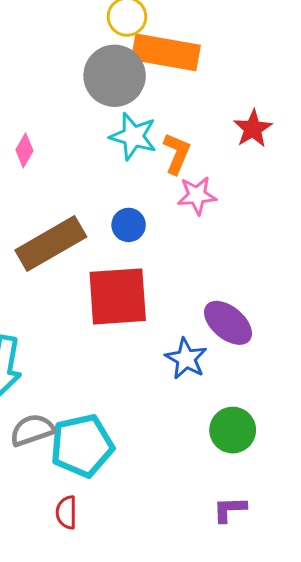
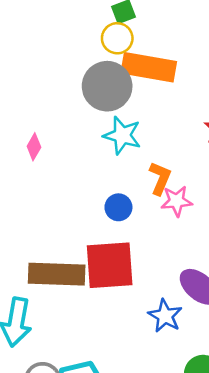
orange L-shape: (177, 153) -> (160, 178), moved
pink star: (197, 195) -> (176, 201), moved
brown rectangle: (51, 244) -> (57, 274), moved, turned 32

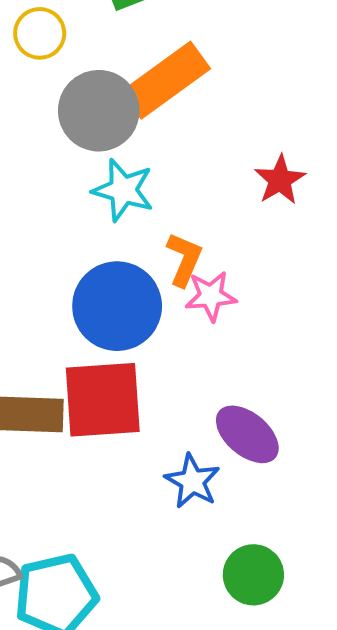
yellow circle: (117, 38) -> (40, 33), moved
orange rectangle: (149, 67) -> (166, 80), turned -46
blue circle: (118, 207) -> (117, 306), size x2.0

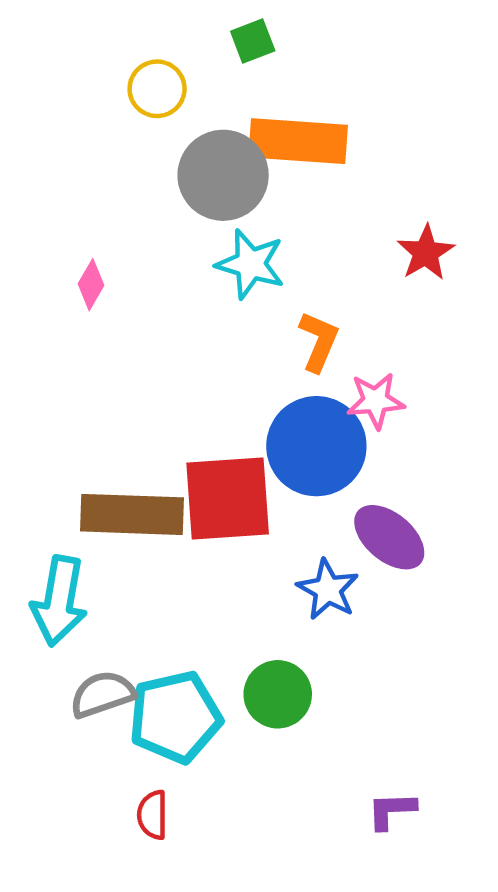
orange rectangle: (166, 80) -> (298, 141), turned 40
pink star: (211, 296) -> (376, 401), moved
blue circle: (117, 306) -> (316, 446), moved
green circle: (253, 575) -> (278, 694), moved

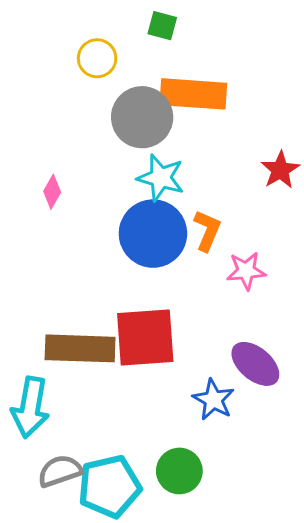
green square: (253, 41) -> (162, 26), turned 36
blue circle: (316, 446) -> (153, 234), moved

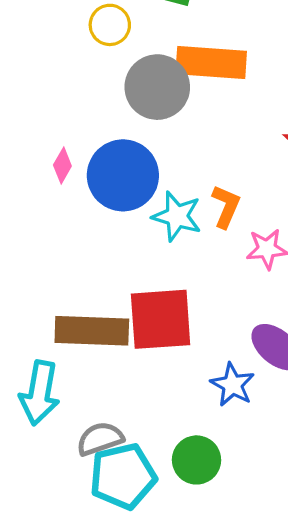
cyan star: (161, 178) -> (177, 216), moved
blue circle: (153, 234) -> (123, 175), moved
gray semicircle: (60, 471) -> (100, 439), moved

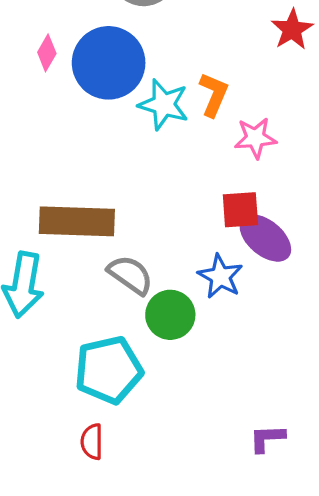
red square: (161, 319) -> (240, 210), moved, size x0.6
gray semicircle: (100, 439) -> (130, 275), moved, turned 54
green circle: (197, 460) -> (170, 315), moved

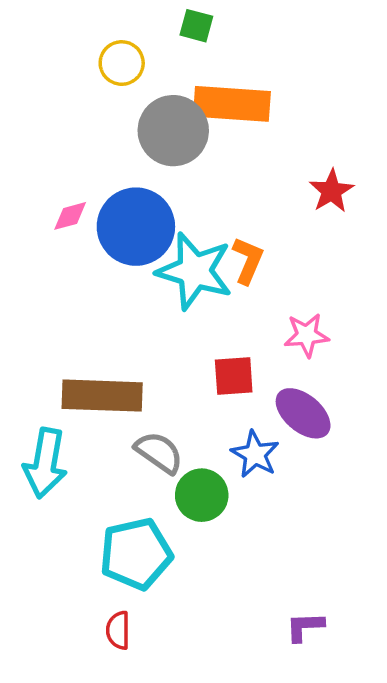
pink diamond: (47, 53) -> (70, 216), turned 45
cyan star: (164, 105) -> (195, 271), size x1.4
pink star: (255, 138) -> (307, 335), moved
red square: (240, 210) -> (234, 376), moved

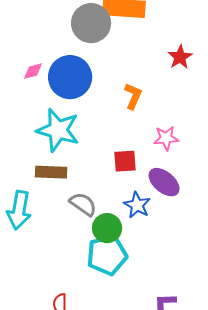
cyan star: (195, 271) -> (58, 130), moved
brown rectangle: (102, 396) -> (51, 172), size x0.7
cyan pentagon: (136, 554) -> (107, 255), moved

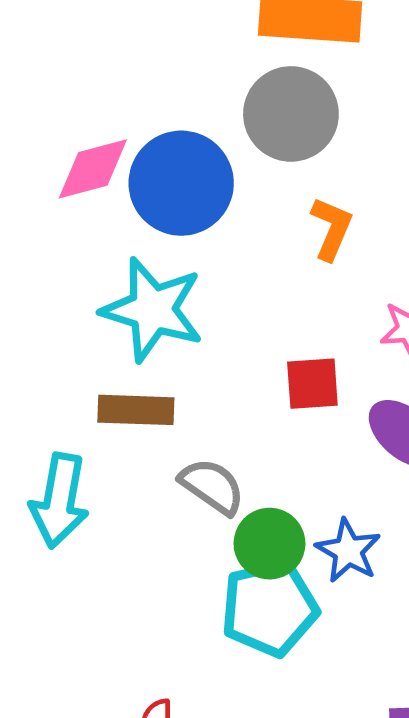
gray circle: (91, 23) -> (291, 114), moved
pink diamond: (33, 71) -> (93, 169), size x1.6
blue star: (137, 205) -> (348, 551), moved

